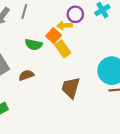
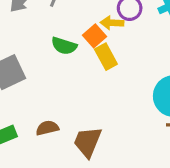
brown semicircle: (26, 75) -> (47, 128), moved
brown trapezoid: (71, 88) -> (88, 142), moved

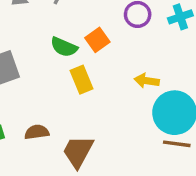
yellow arrow: (112, 23) -> (147, 81), moved
yellow rectangle: (106, 57) -> (81, 80), moved

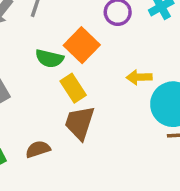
orange square: (97, 40) -> (82, 45), size x1.4
brown trapezoid: (78, 152) -> (80, 123), moved

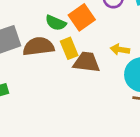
brown trapezoid: (80, 123) -> (86, 62), moved, turned 68
brown semicircle: (38, 149) -> (38, 46), moved, size x1.6

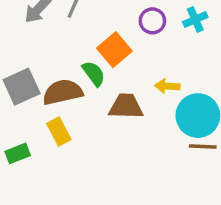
green semicircle: (56, 23) -> (94, 74), moved, turned -145
yellow rectangle: (69, 48) -> (59, 132), moved

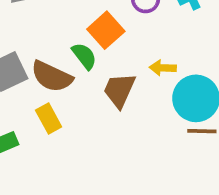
brown semicircle: (63, 92) -> (52, 76), turned -141
brown trapezoid: (126, 106) -> (119, 90), turned -66

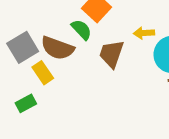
yellow rectangle: (49, 118) -> (43, 73), moved

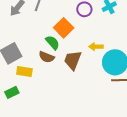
brown semicircle: (57, 48) -> (47, 57), moved, size x0.7
yellow rectangle: (43, 73) -> (24, 72), turned -49

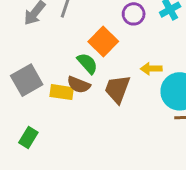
yellow rectangle: (24, 72) -> (62, 92), moved
green rectangle: (12, 92) -> (28, 137), turned -32

